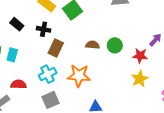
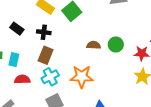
brown rectangle: (56, 48) -> (46, 55), moved
red semicircle: (19, 84) -> (22, 79), moved

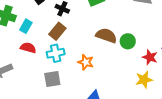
brown semicircle: (94, 45) -> (106, 36), size x1.5
orange star: (82, 77) -> (86, 62), size x0.7

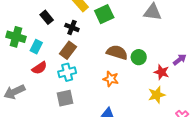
red semicircle: (28, 48) -> (39, 68), turned 133
orange star: (86, 62) -> (111, 79), moved

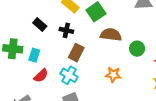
brown rectangle: (68, 50) -> (76, 53), moved
brown semicircle: (117, 52) -> (111, 35), moved
cyan cross: (67, 72) -> (69, 75), turned -36

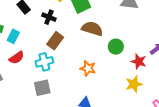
cyan cross: (69, 75) -> (44, 62), turned 36

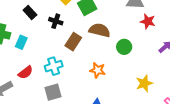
brown rectangle: (55, 41) -> (73, 42), moved
red semicircle: (17, 58) -> (25, 72), moved
red star: (139, 61) -> (148, 21), moved

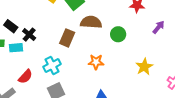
black rectangle: (30, 13) -> (11, 26), moved
black cross: (56, 21) -> (29, 35), moved, turned 32
cyan rectangle: (21, 42) -> (16, 48), turned 72

